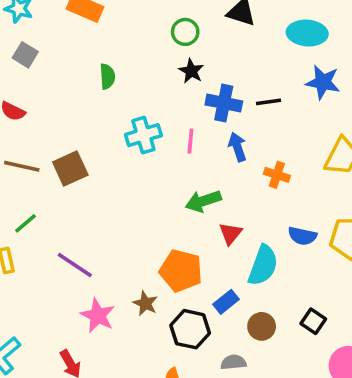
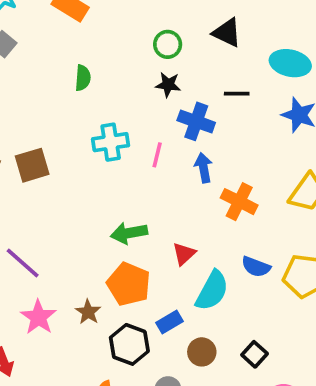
black star: (191, 71) -> (168, 85), turned -30
black line: (269, 102) -> (237, 94), moved
orange cross: (277, 175) -> (239, 202), size x1.4
green arrow: (203, 201) -> (129, 233), moved

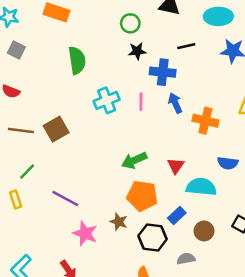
green semicircle: (83, 78) -> (77, 60), size x1.5
cyan semicircle: (212, 291) -> (201, 187), turned -100

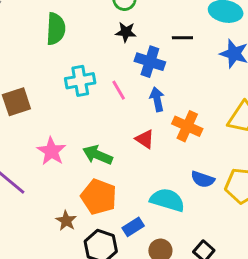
pink line: (141, 102) -> (119, 90), turned -42
green arrow: (134, 160) -> (98, 155), turned 35
red triangle: (176, 166) -> (145, 139), moved, turned -42
pink star: (85, 233) -> (51, 151), moved

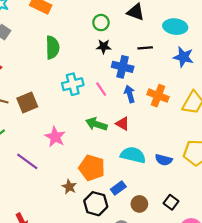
orange cross: (187, 126) -> (158, 96), moved
green arrow: (98, 155) -> (96, 124), moved
blue semicircle: (203, 179) -> (164, 160), moved
cyan semicircle: (167, 200) -> (133, 155), moved

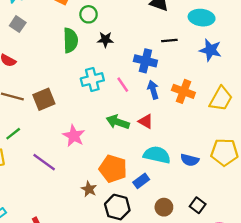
green circle: (101, 23) -> (88, 14), moved
black star: (104, 46) -> (105, 40), moved
blue rectangle: (118, 188) -> (141, 181), moved

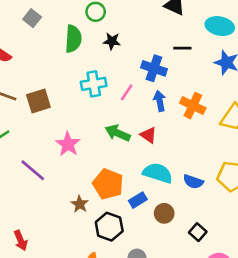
gray square: (18, 24) -> (32, 18), moved
pink line: (123, 85) -> (127, 92), turned 63
brown circle: (164, 207) -> (164, 213), moved

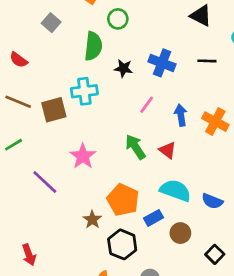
black star: (112, 41) -> (123, 68), moved
blue cross: (154, 68) -> (162, 63), moved
cyan cross: (94, 84) -> (84, 91), moved
green arrow: (118, 133) -> (135, 147), turned 30

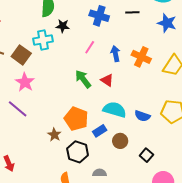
black star: (123, 68) -> (63, 26), moved
brown square: (54, 110) -> (21, 55), turned -36
pink star: (83, 156) -> (25, 82), moved

